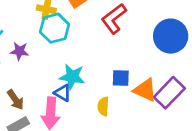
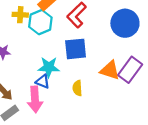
cyan hexagon: (55, 28) -> (40, 22), moved
blue square: (121, 78) -> (76, 49), moved, size x1.5

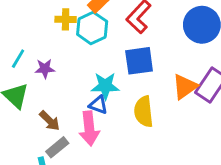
orange triangle: (110, 70) -> (185, 87), turned -50
yellow semicircle: (77, 88) -> (144, 112), size x1.5

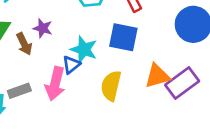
purple star: (45, 69) -> (43, 28), moved
blue triangle: (98, 105) -> (71, 65), turned 42
brown arrow: (50, 121) -> (24, 44), moved

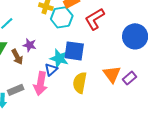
blue square: (123, 37) -> (74, 51), moved
orange triangle: (157, 76) -> (112, 74), turned -48
purple rectangle: (182, 83) -> (130, 78), size x0.6

